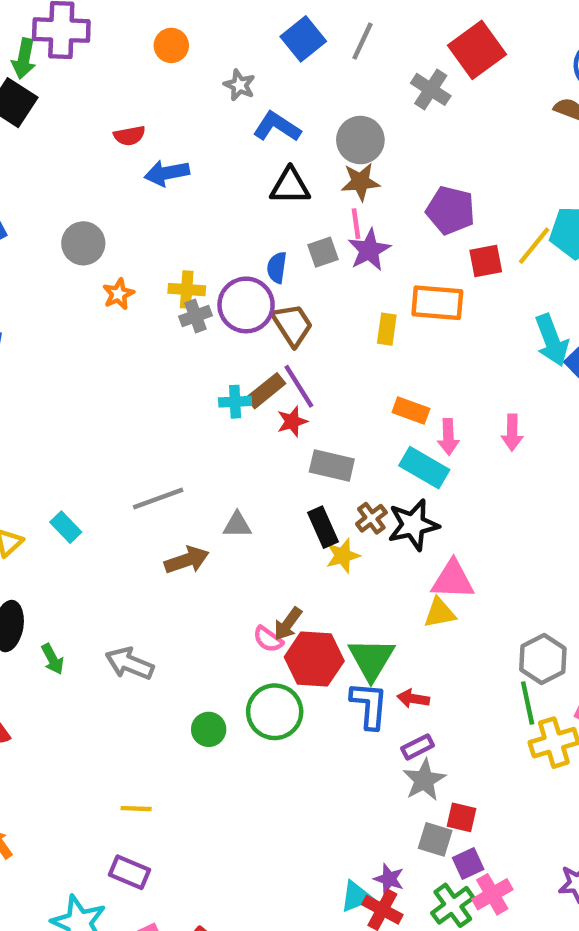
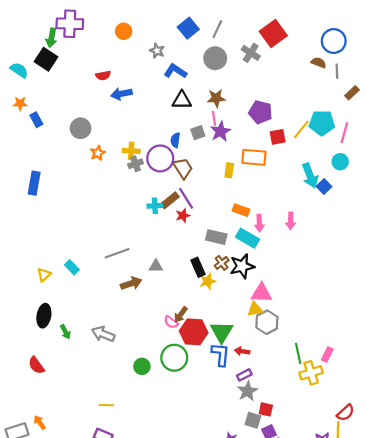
gray circle: (360, 140) -> (215, 58), moved
gray rectangle: (332, 465) -> (216, 237), moved
gray hexagon: (543, 659) -> (267, 322), moved

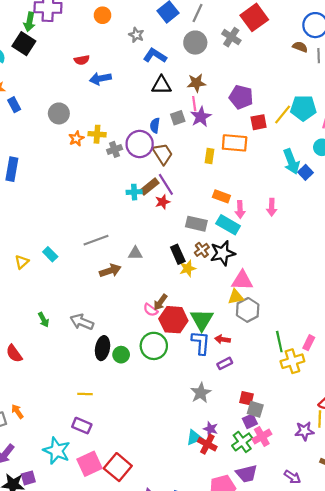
yellow cross: (131, 151) -> (97, 134), moved
black ellipse: (44, 316) -> (103, 348), moved
gray star: (247, 391) -> (201, 393), moved
gray square: (253, 420) -> (255, 409), moved

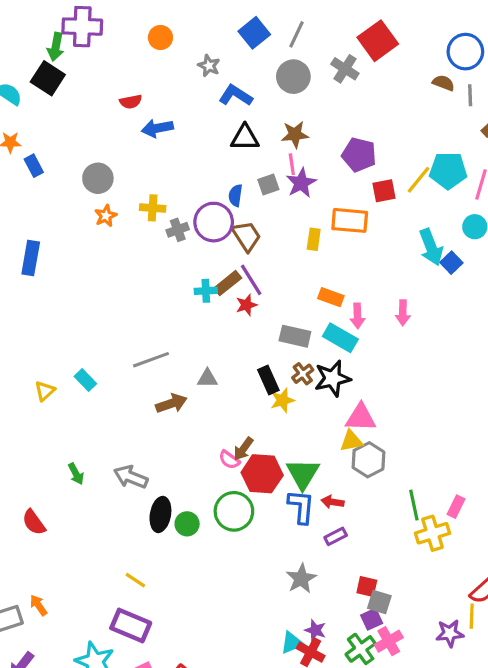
orange star: (76, 139) -> (106, 216), moved
yellow line: (85, 394) -> (135, 580), turned 32
purple rectangle: (82, 426) -> (131, 625), size x1.4

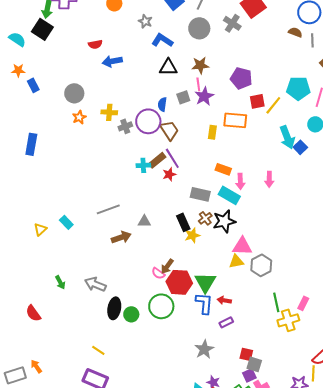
yellow line: (418, 180) -> (273, 105), moved
gray hexagon: (368, 460) -> (261, 265), moved

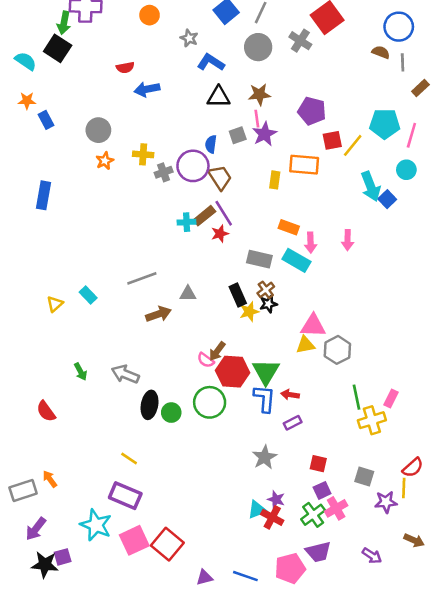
black star: (224, 221) -> (268, 304), moved, size x0.6
gray square: (254, 364) -> (364, 476), moved

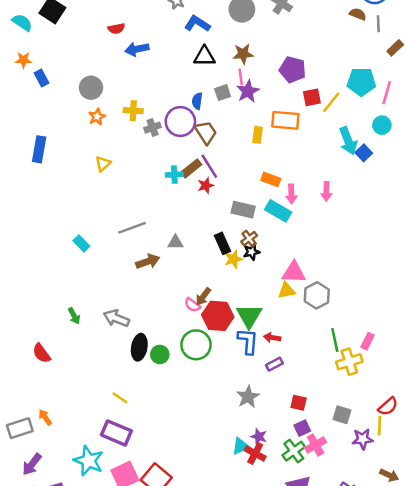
yellow triangle: (55, 304) -> (103, 164), moved

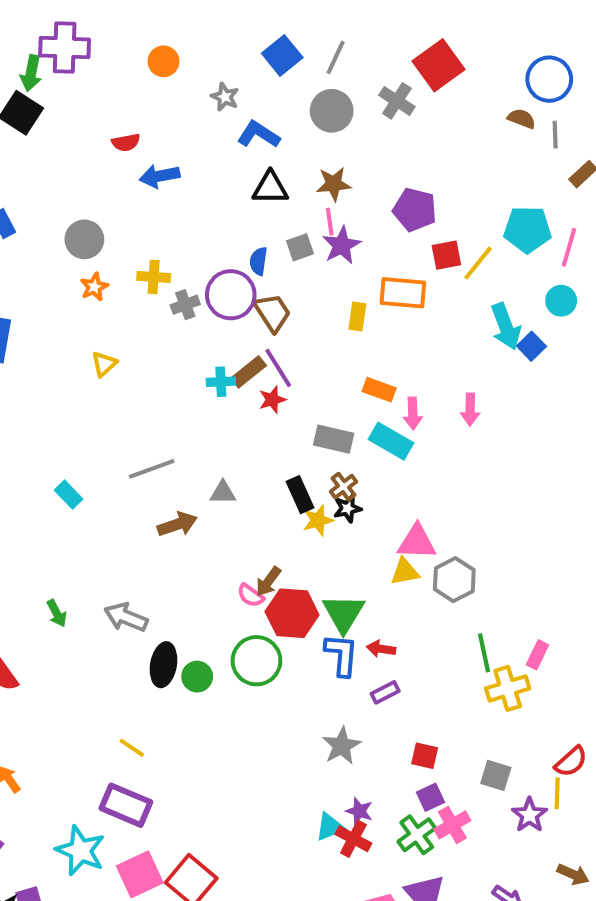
purple star: (363, 439) -> (529, 815), turned -30

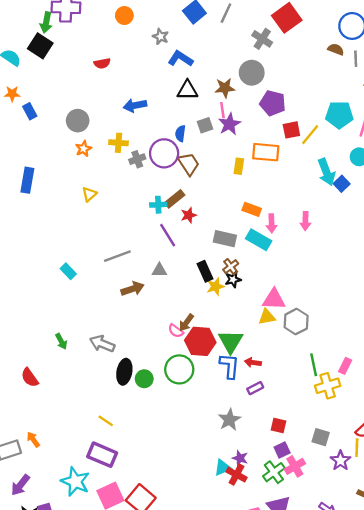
gray circle: (332, 111) -> (252, 73), moved
blue arrow: (160, 176) -> (135, 105), moved
purple line: (278, 368) -> (168, 235), moved

